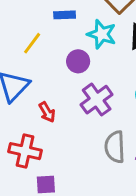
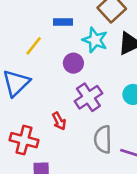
red arrow: (47, 112) -> (59, 121), moved

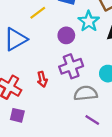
gray semicircle: (103, 139) -> (86, 93), moved, turned 70

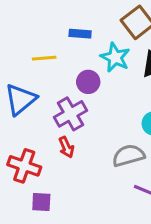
yellow line: (38, 13) -> (44, 58), turned 42
purple cross: (71, 66) -> (70, 114), moved

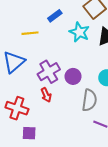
blue rectangle: (80, 34) -> (55, 16), turned -40
purple circle: (88, 82) -> (73, 76), moved
gray semicircle: (128, 156) -> (89, 100), turned 115

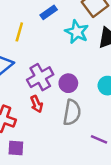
yellow line: (30, 33) -> (19, 32), turned -70
gray semicircle: (89, 100) -> (72, 113), moved

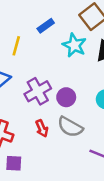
red arrow: (37, 104) -> (42, 128), moved
gray semicircle: (72, 113) -> (70, 127), turned 110

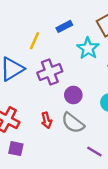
purple cross: (38, 91) -> (50, 72), moved

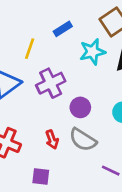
cyan star: (88, 48) -> (92, 52), turned 30
purple square: (16, 149) -> (41, 176), moved

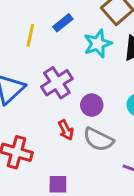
yellow line: (30, 49) -> (30, 35), moved
red arrow: (52, 140) -> (66, 130), moved

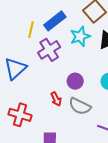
blue rectangle: (63, 23) -> (55, 21), size x1.5
purple cross: (57, 83) -> (49, 50), moved

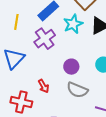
yellow line: (31, 30) -> (16, 22), moved
red arrow: (56, 99) -> (44, 86), moved

